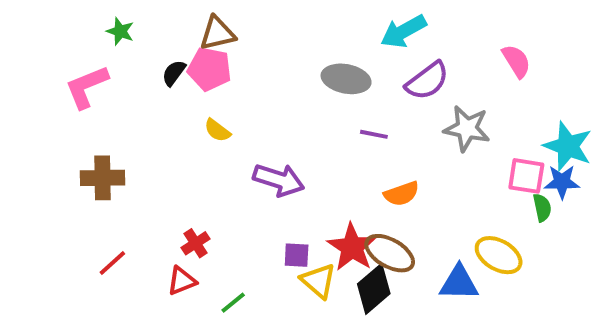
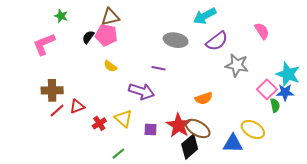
purple line: (374, 134) -> (159, 68), moved
pink square: (526, 176) -> (267, 89), turned 36
red line: (112, 263) -> (57, 110), moved
red triangle: (182, 281) -> (77, 106), moved
yellow triangle: (318, 281) -> (123, 118), moved

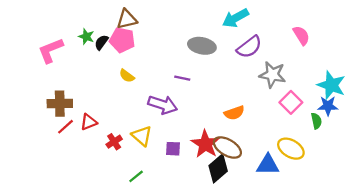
green star: (61, 16) -> (86, 37), moved
pink square: (267, 89) -> (291, 102), moved

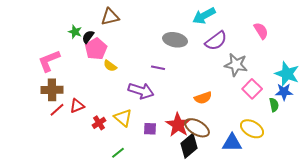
pink pentagon: (122, 40) -> (96, 49), moved, turned 30
pink L-shape: (51, 50) -> (49, 61), moved

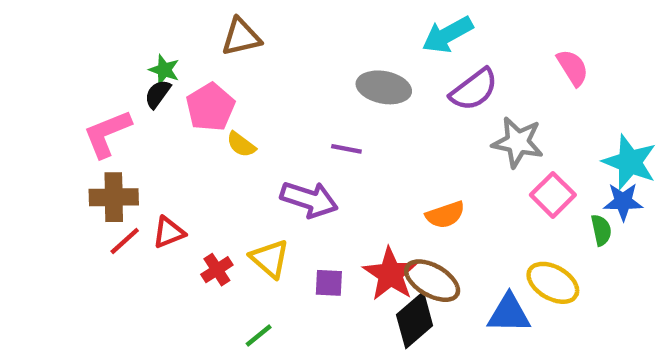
black semicircle: (88, 37) -> (158, 94), moved

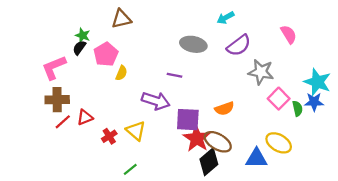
cyan arrow: (447, 35) -> (225, 18), size x0.7
yellow semicircle: (241, 144) -> (121, 73), turned -104
green semicircle: (601, 230) -> (297, 109), moved
purple square: (329, 283) -> (188, 120), moved, size x1.6

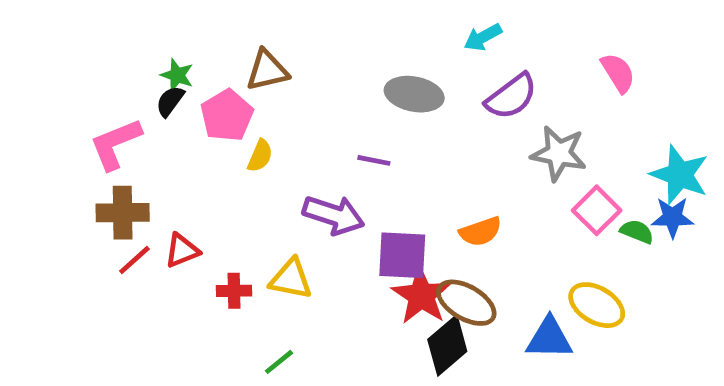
brown triangle: (121, 19) -> (267, 70), moved
green semicircle: (297, 109) -> (637, 232), turned -56
yellow triangle: (136, 131) -> (291, 279), turned -30
red cross: (109, 136) -> (234, 291), turned 32

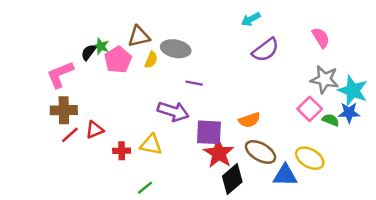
green star: (177, 75) -> (101, 46), moved
gray ellipse: (414, 94) -> (176, 49), moved
gray star: (559, 153) -> (324, 79), moved
yellow semicircle: (260, 156) -> (151, 60), moved
brown ellipse: (466, 303) -> (261, 152), moved

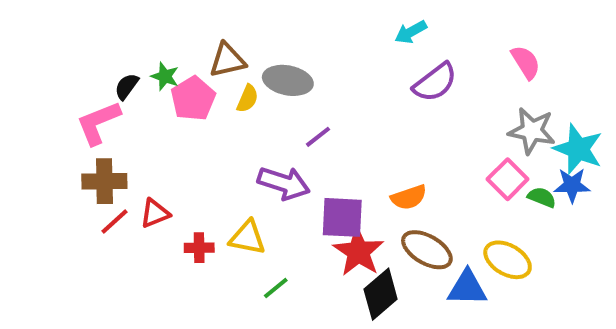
black semicircle: (88, 52) -> (127, 86), moved
purple line: (194, 83) -> (318, 137), turned -49
green line: (145, 188) -> (276, 288), moved

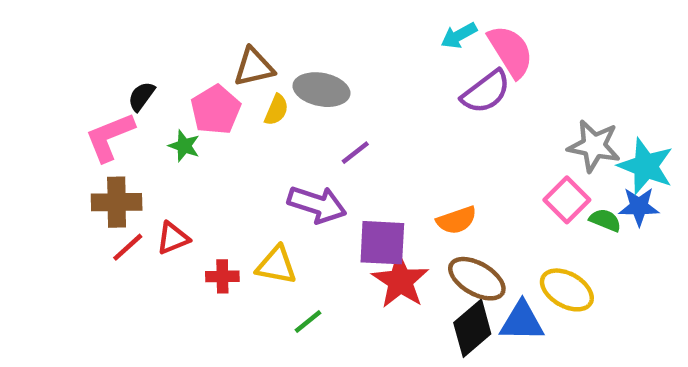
pink semicircle: (526, 62) -> (511, 51), moved, size x1.4
green star: (165, 76) -> (184, 146), moved
black diamond: (381, 294) -> (472, 328), moved

